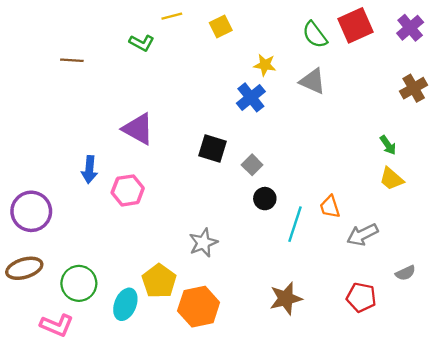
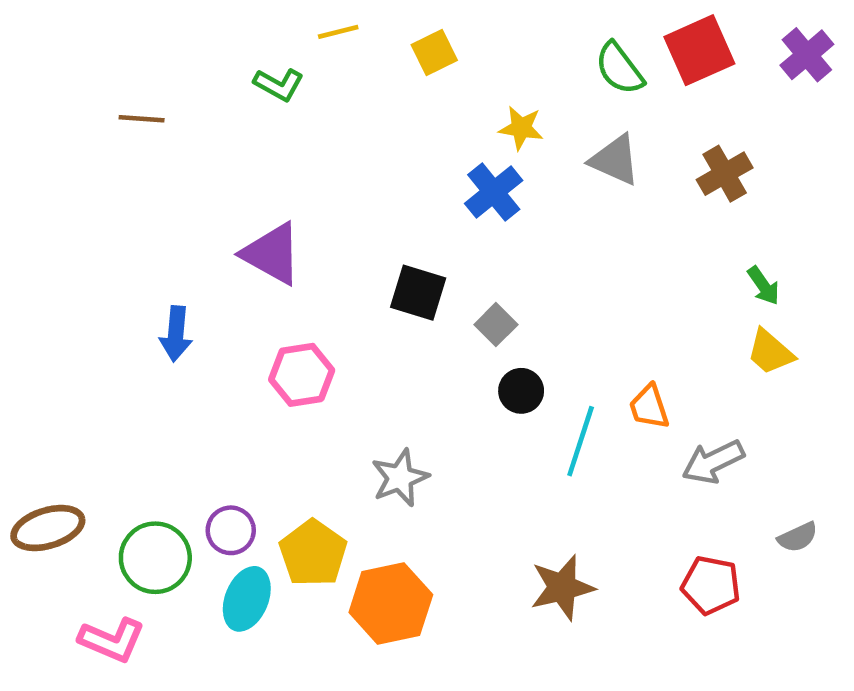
brown cross: (414, 88) -> (725, 174), moved
pink hexagon: (128, 190) -> (302, 375), moved
purple circle: (31, 211) -> (231, 530), moved, size x0.6

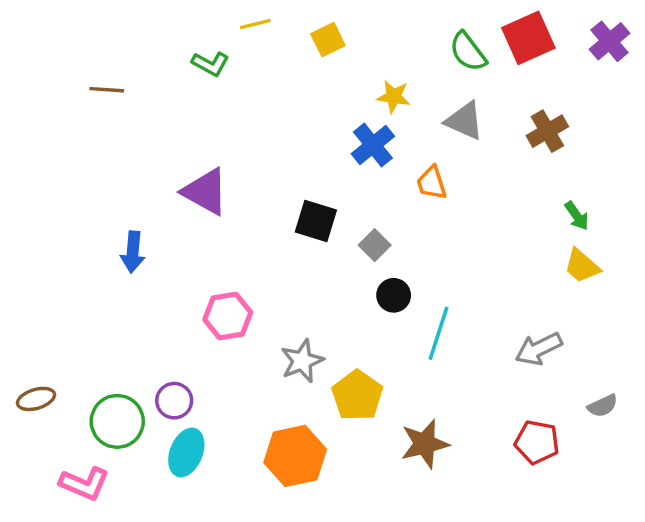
pink hexagon: (302, 375) -> (228, 316), moved
orange trapezoid: (649, 407) -> (432, 183), moved
brown ellipse: (48, 528) -> (36, 399), size x0.7
yellow pentagon: (313, 553) -> (357, 395), moved

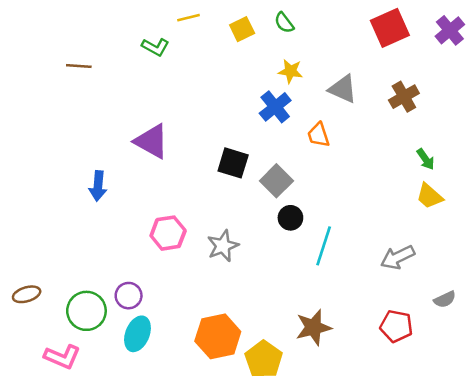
green semicircle: (468, 52) -> (284, 23), moved, size x0.7
gray square: (375, 245) -> (276, 181), size x1.4
gray star: (302, 361) -> (223, 246), moved
yellow pentagon: (357, 395) -> (264, 359), moved

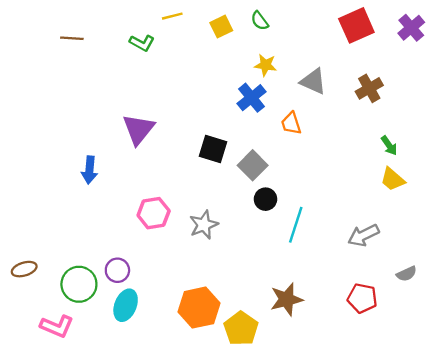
brown line: (79, 66) -> (72, 38), moved
purple triangle: (152, 141) -> (138, 129), turned 40

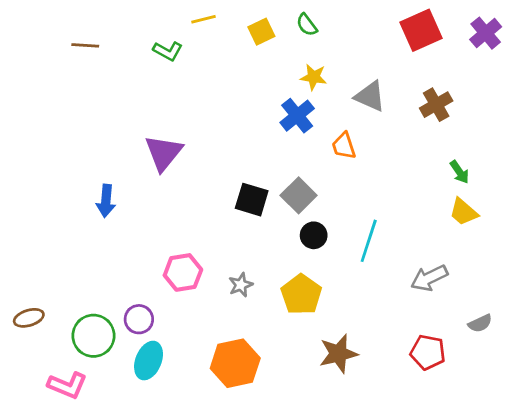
black square: (213, 149) -> (252, 200), moved
pink hexagon: (154, 213) -> (183, 272), moved
gray star: (204, 225) -> (241, 285), moved, size x0.7
cyan line: (296, 225) -> (369, 241), moved
yellow pentagon: (241, 329) -> (301, 294), moved

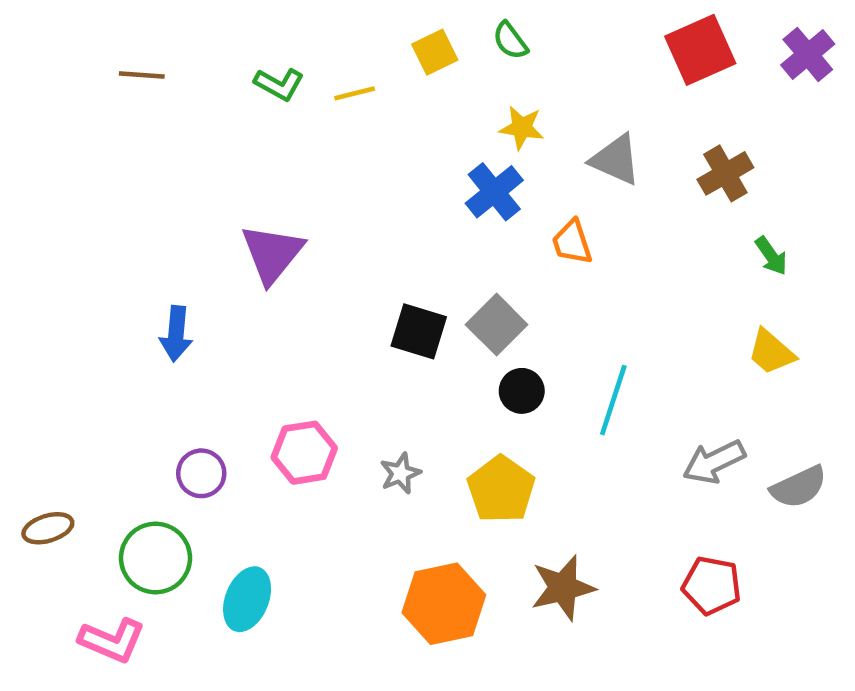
yellow line: (204, 19) -> (355, 93), moved
green arrow: (459, 172) -> (771, 256), moved
purple circle: (139, 319) -> (201, 473), moved
gray semicircle: (480, 323) -> (799, 487), moved, size x1.4
orange hexagon: (235, 363) -> (444, 604), moved

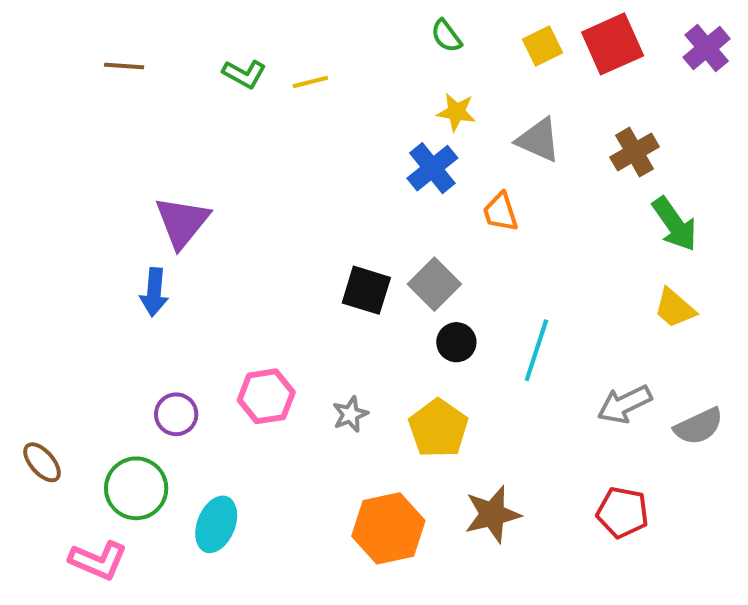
yellow square: (435, 52) -> (542, 46), moved
purple triangle: (272, 254) -> (182, 222), moved
green arrow: (771, 256) -> (675, 224), size x1.6
brown ellipse: (48, 528) -> (42, 462), turned 66

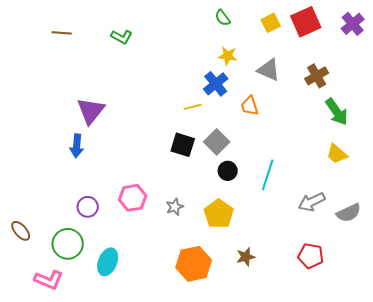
yellow line: (310, 82) -> (193, 107), moved
brown star: (492, 514) -> (246, 257), size x0.7

